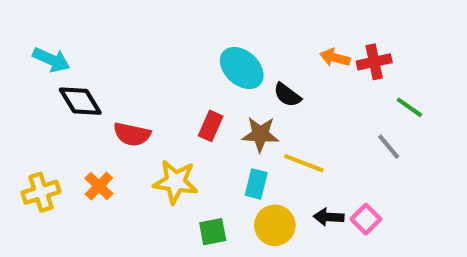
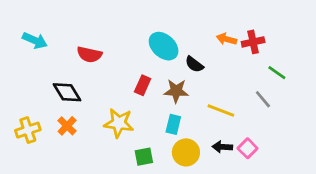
black diamond: (80, 101) -> (67, 92), moved
red semicircle: (132, 134) -> (89, 55), moved
yellow line: (304, 163) -> (221, 110), moved

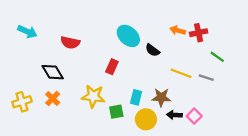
brown star: (176, 91) -> (161, 97), moved
gray line: (263, 99) -> (206, 78), turned -32
yellow line: (221, 110) -> (181, 73), moved
green square: (144, 157) -> (116, 112), moved

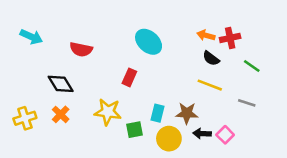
black semicircle: (152, 50) -> (211, 58), moved
gray line: (206, 78) -> (247, 103), moved

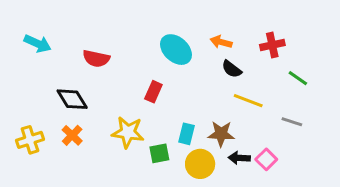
orange arrow: (206, 35) -> (221, 42), moved
black semicircle: (211, 58) -> (232, 69), moved

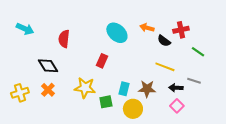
red semicircle: (96, 59) -> (64, 39), turned 84
black semicircle: (232, 69) -> (164, 41), moved
black arrow: (239, 158) -> (176, 88), moved

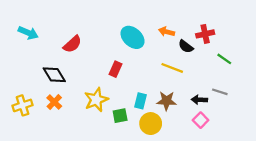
red semicircle: (64, 39) -> (72, 44), turned -138
yellow line: (165, 67) -> (172, 68), moved
yellow star: (85, 88) -> (96, 100), turned -30

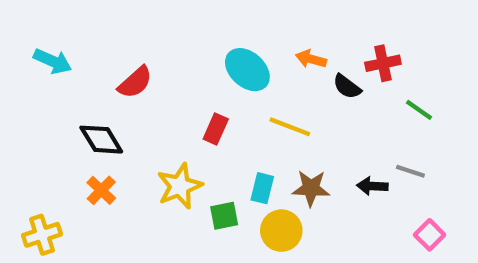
yellow line: (172, 68) -> (290, 127), moved
yellow cross: (23, 105) -> (42, 235), moved
pink square: (201, 120) -> (430, 235), moved

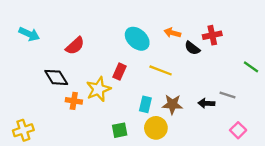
green line: (419, 110) -> (251, 67), moved
yellow star: (180, 186) -> (98, 89), moved
orange cross: (101, 190) -> (74, 101), moved, turned -35
green square: (224, 216) -> (120, 130), moved

